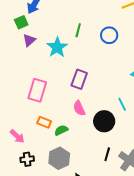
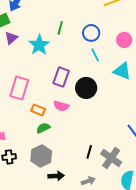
cyan line: (122, 104) -> (95, 55), moved
pink semicircle: (79, 108) -> (61, 106), turned -49
black circle: (104, 121) -> (86, 88), moved
orange rectangle: (44, 122) -> (38, 110), moved

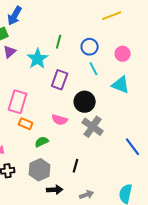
purple rectangle: (61, 77) -> (60, 80), moved
orange rectangle: (38, 110) -> (26, 124), moved
black line: (89, 152) -> (76, 166), moved
gray cross: (111, 158) -> (93, 127), moved

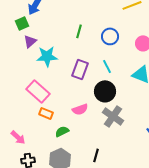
cyan star: (38, 59) -> (47, 56), moved, turned 30
cyan line: (94, 69) -> (107, 66), moved
pink rectangle: (18, 102) -> (38, 91), turned -65
pink semicircle: (60, 120) -> (80, 109), turned -35

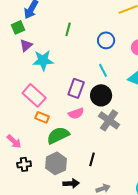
green line: (79, 31) -> (68, 29), moved
purple rectangle: (80, 69) -> (76, 88), moved
green semicircle: (62, 131) -> (58, 135), size x1.6

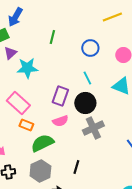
gray cross: (109, 120) -> (93, 128), turned 30

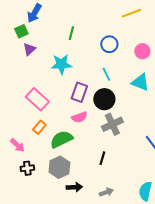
cyan star: (27, 68) -> (61, 64), moved
orange rectangle: (26, 125) -> (39, 127), moved, turned -72
black line: (76, 167) -> (102, 158), moved

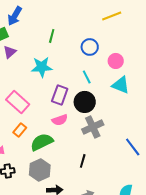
pink circle: (142, 51) -> (116, 61), moved

